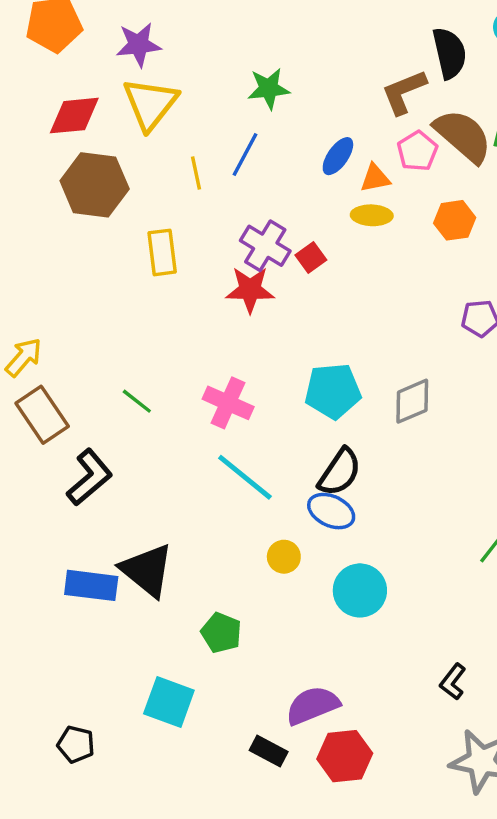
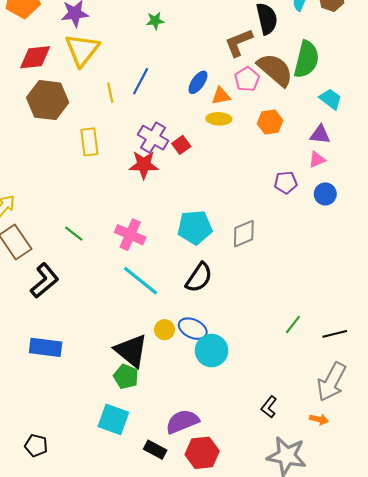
green star: (269, 89) -> (155, 21), moved, size x0.7
blue ellipse: (331, 511) -> (193, 329), moved
black triangle: (147, 570) -> (131, 351), moved
cyan square: (169, 702) -> (113, 419), moved

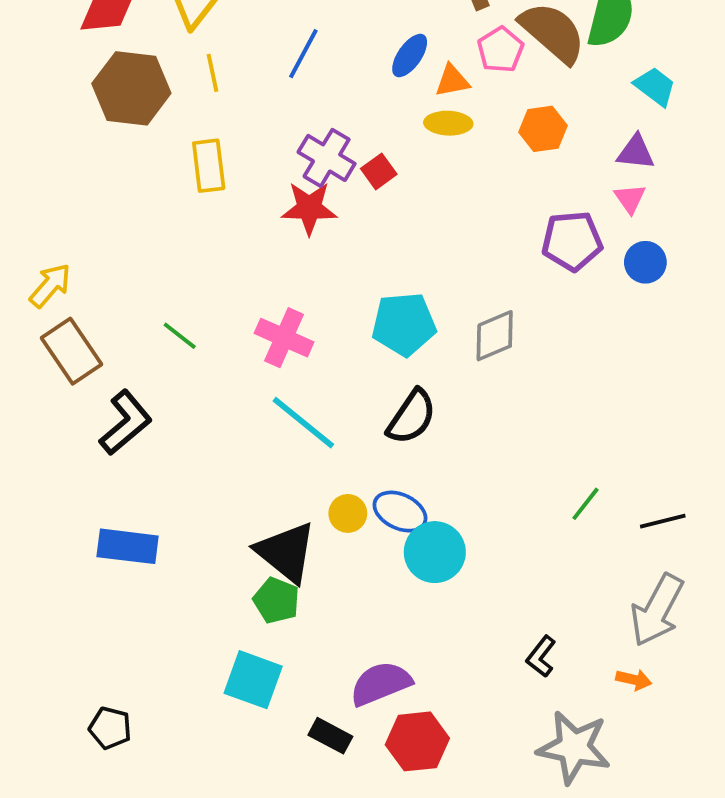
yellow line: (110, 93) -> (213, 73), moved
pink triangle: (317, 160) -> (630, 199), turned -42
purple pentagon: (286, 183) -> (572, 241), size x1.4

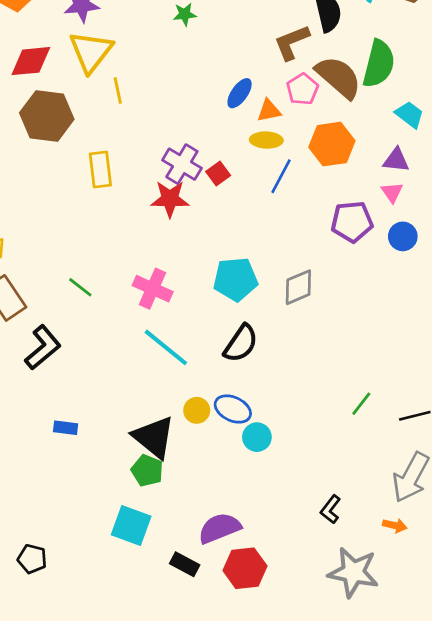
blue line: (303, 54) -> (281, 176), moved
yellow line: (213, 73) -> (118, 91), moved
orange hexagon: (543, 129) -> (332, 144), size x1.4
blue rectangle: (128, 546) -> (66, 428), moved, size x0.6
cyan circle: (435, 552) -> (257, 437), size x0.7

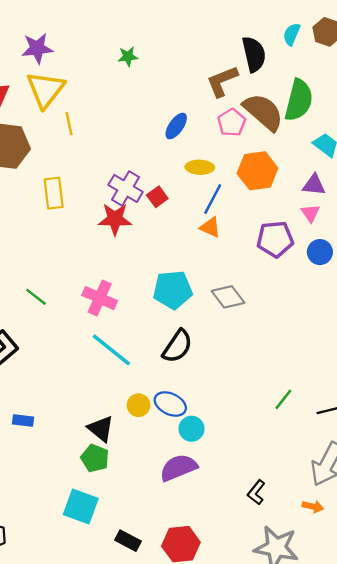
orange triangle: (269, 111) -> (210, 227), moved, turned 35
gray diamond: (298, 287) -> (228, 297), turned 76
black triangle: (154, 437) -> (101, 429), size x0.7
purple semicircle: (219, 528) -> (179, 468), moved

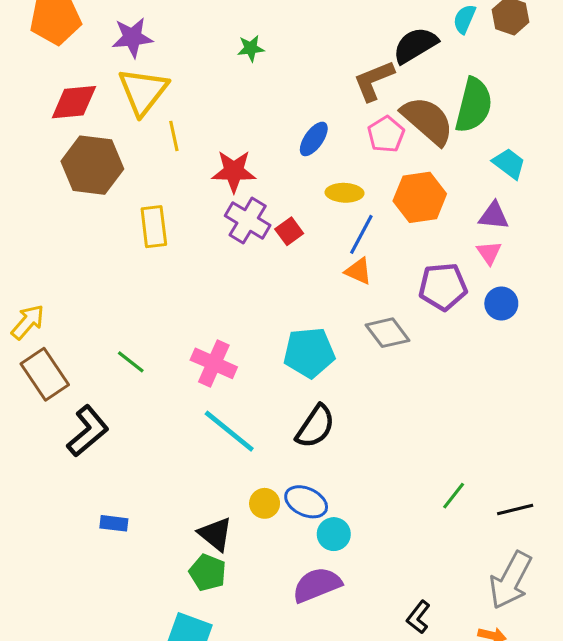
black semicircle: (254, 54) -> (415, 45), turned -108
red star: (115, 219) -> (234, 171), moved
gray diamond: (228, 297) -> (388, 333), moved

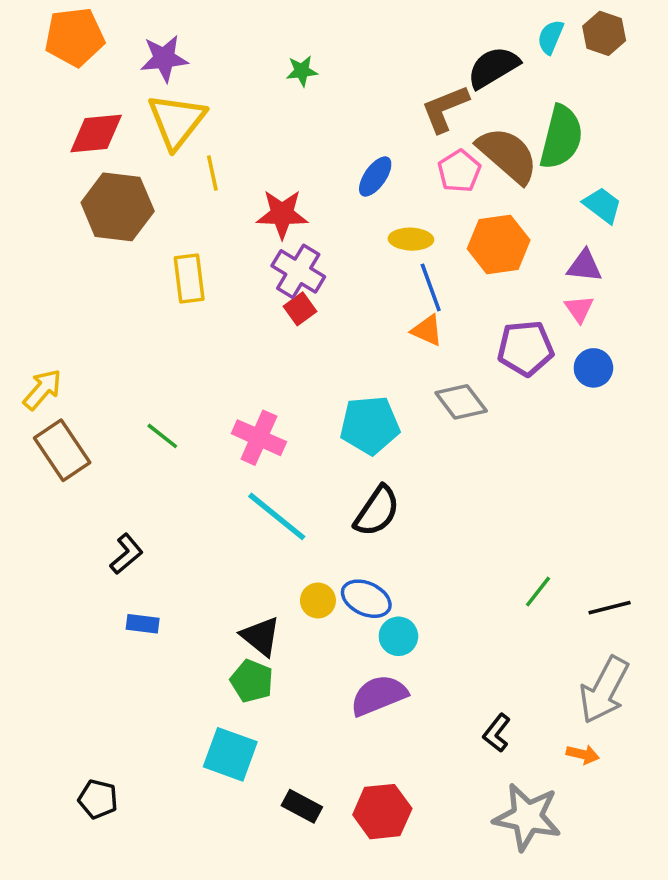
red square: (289, 231) -> (300, 309), moved
blue line: (361, 234) -> (431, 287), turned -48
black L-shape: (88, 431) -> (127, 554), moved, size x0.7

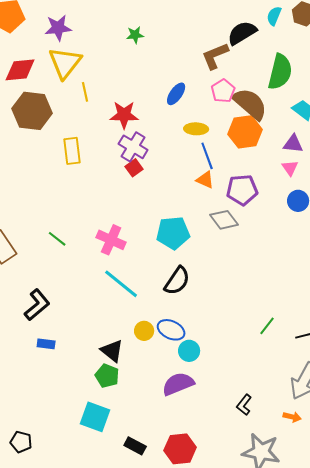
brown semicircle: (508, 155) -> (250, 104), moved
purple pentagon: (525, 348) -> (242, 190), moved
black L-shape: (127, 554) -> (37, 305), size x1.4

